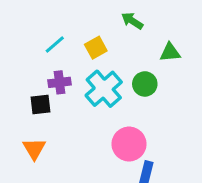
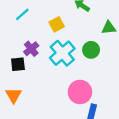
cyan line: (55, 44) -> (22, 14), moved
purple cross: (59, 82) -> (31, 49), turned -32

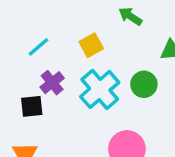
cyan line: (22, 14) -> (39, 47), moved

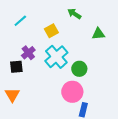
cyan line: (39, 47) -> (20, 21), moved
green circle: (144, 84) -> (79, 69), moved

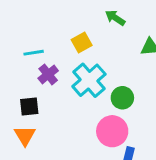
cyan line: (20, 21) -> (34, 53), moved, turned 32
black square: (16, 67) -> (29, 106), moved

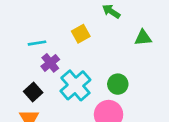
cyan cross: (89, 80) -> (75, 85), moved
black square: (29, 106) -> (33, 92), turned -36

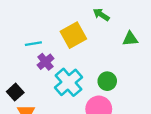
yellow square: (81, 34) -> (73, 35), size x1.5
black square: (33, 92) -> (15, 92), moved

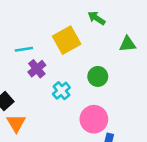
green circle: (107, 81) -> (98, 76), moved
cyan cross: (68, 82) -> (61, 91), size x0.6

